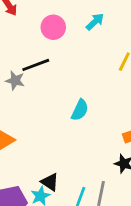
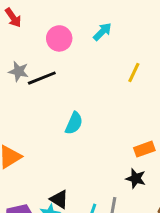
gray star: (15, 80) -> (19, 71), moved
cyan semicircle: (80, 110) -> (74, 123), moved

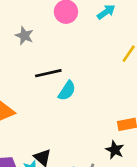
black line: (42, 78) -> (48, 73), moved

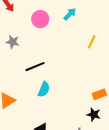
cyan semicircle: (67, 91) -> (44, 89), moved

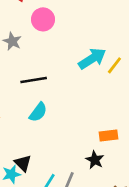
cyan arrow: (70, 14) -> (92, 59), moved, size x1.5
pink circle: (40, 19) -> (43, 19), moved

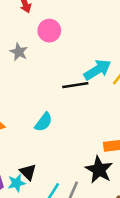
black line: (34, 80) -> (75, 85), moved
black star: (95, 160) -> (99, 170), size x1.5

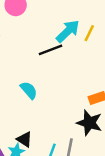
cyan semicircle: (44, 122) -> (29, 90), turned -66

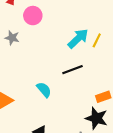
black line: (51, 50) -> (73, 70), moved

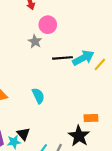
gray star: (12, 38) -> (35, 41), moved
black line: (73, 70) -> (63, 58), moved

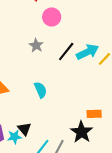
gray star: (35, 41) -> (36, 45), moved
black line: (63, 58) -> (66, 51), turned -48

